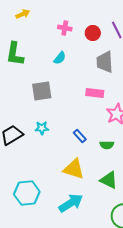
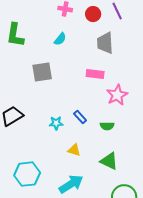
cyan star: (42, 128) -> (56, 123), moved
yellow triangle: (74, 169) -> (74, 150), size x0.6

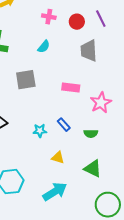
pink rectangle: (95, 74) -> (71, 88), moved

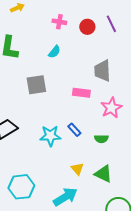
gray trapezoid: (89, 51) -> (102, 71), moved
cyan star: (40, 131) -> (50, 136), size x1.5
yellow triangle: (58, 158) -> (77, 169), moved, turned 32

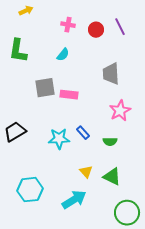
pink rectangle: (81, 93) -> (69, 95), moved

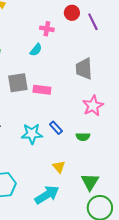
pink cross: (68, 25) -> (47, 29), moved
red circle: (96, 30) -> (72, 13), moved
green triangle: (112, 177) -> (90, 182), moved, turned 36

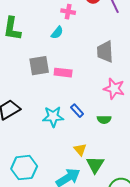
pink star: (93, 106) -> (114, 89), turned -30
green triangle: (90, 182) -> (95, 165), moved

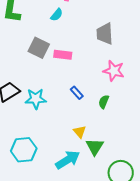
gray square: (39, 66) -> (39, 48), turned 35
cyan star: (53, 117) -> (36, 99), moved
green semicircle: (104, 120) -> (104, 102), turned 112

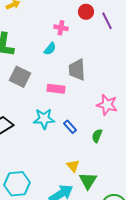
gray trapezoid: (105, 34) -> (77, 70), moved
gray square: (39, 48) -> (20, 77), moved
cyan star: (36, 99) -> (44, 119), moved

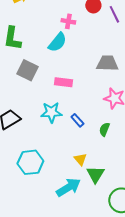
cyan semicircle: (50, 49) -> (57, 42), size x1.5
gray trapezoid: (77, 70) -> (107, 63), moved, turned 95
cyan hexagon: (17, 184) -> (30, 162), moved

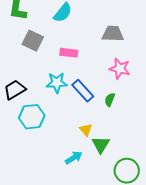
blue rectangle: (77, 120) -> (83, 91), size x1.6
cyan hexagon: (30, 162) -> (32, 117), moved
cyan arrow: (68, 187) -> (74, 158), size x0.7

